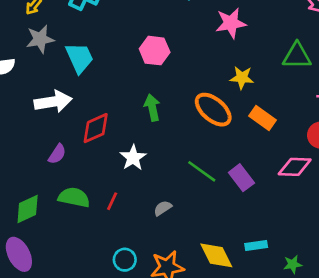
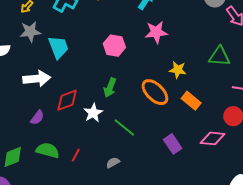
pink star: (231, 23) -> (156, 32), moved
green arrow: (152, 108) -> (110, 88), turned -150
white star: (133, 158) -> (93, 113), moved
green line: (202, 171) -> (124, 127), moved

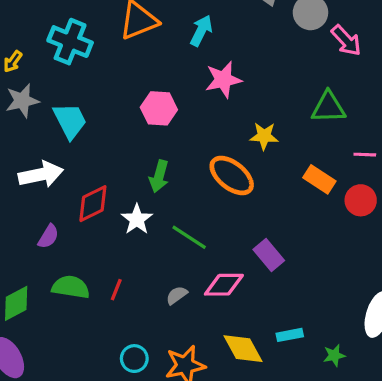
orange rectangle: (191, 101) -> (319, 179), moved
pink diamond: (213, 138) -> (224, 285), moved

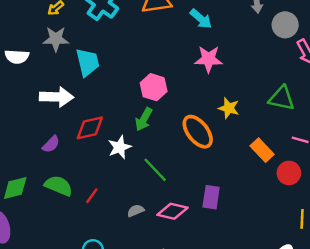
cyan arrow: (201, 31) -> (201, 19), turned 90
pink hexagon: (159, 108) -> (154, 87), moved
purple rectangle: (269, 255) -> (211, 197), turned 35

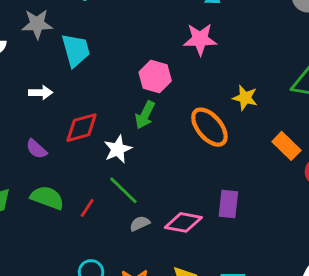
pink star: (209, 59) -> (200, 39), moved
white arrow: (56, 97) -> (41, 93), size x0.6
purple semicircle: (51, 144) -> (36, 149), turned 90
green line: (155, 170) -> (123, 190), moved

